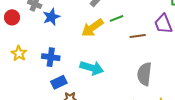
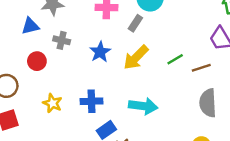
blue star: (51, 17) -> (100, 52), moved
green line: (117, 18) -> (175, 59), moved
brown line: (138, 36) -> (201, 68), moved

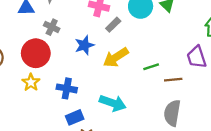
gray rectangle: (135, 23) -> (113, 25), moved
red circle: (37, 61) -> (36, 53), moved, size x1.6

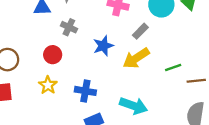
gray rectangle: (113, 25) -> (140, 31), moved
red circle: (36, 53) -> (53, 55), size x0.6

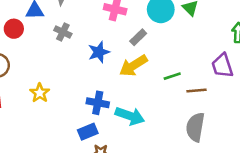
red circle: (53, 55) -> (14, 29), moved
blue cross: (85, 91) -> (98, 103), moved

